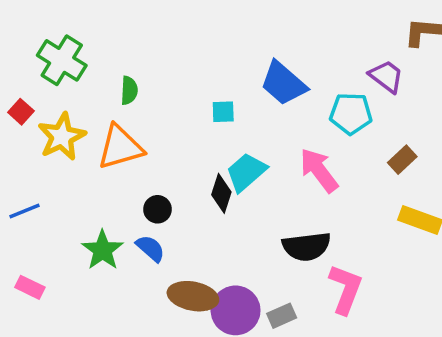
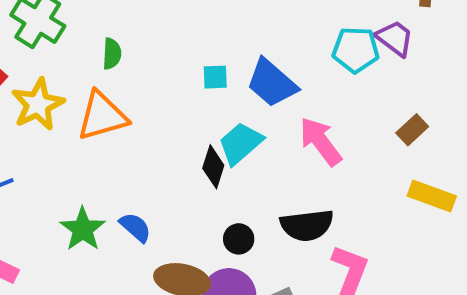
blue trapezoid: (283, 83) -> (272, 83), moved
cyan pentagon: (351, 114) -> (356, 50), moved
black circle: (158, 209) -> (239, 239), moved

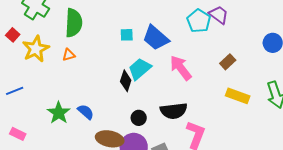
cyan pentagon: (356, 50) -> (199, 21), turned 30
green semicircle: (112, 54) -> (74, 23), size x1.8
orange triangle: (102, 116) -> (69, 55), size x0.5

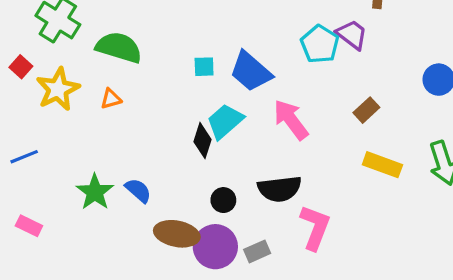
green semicircle: (74, 23) -> (119, 47), turned -76

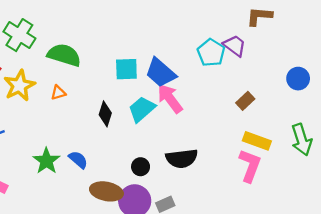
cyan square: (204, 67) -> (126, 69), size x1.5
pink arrow: (291, 120) -> (170, 99), moved
black diamond: (202, 141) -> (105, 114), moved
pink L-shape: (315, 227) -> (250, 166), moved

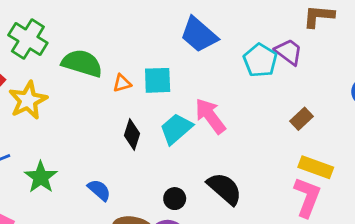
blue trapezoid: (161, 73) -> (199, 35), moved
orange triangle: (58, 93) -> (122, 83), moved
black semicircle: (182, 158) -> (225, 189), turned -132
green star: (46, 161) -> (41, 177), moved

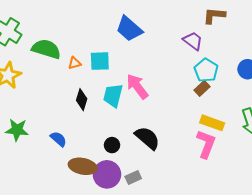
cyan pentagon: (260, 60) -> (206, 70), moved
cyan trapezoid: (176, 129) -> (113, 95), turned -35
green star: (41, 177) -> (17, 130), turned -30

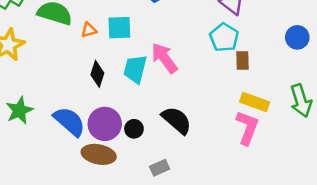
cyan pentagon: (206, 70) -> (224, 37), moved
brown rectangle: (202, 88) -> (242, 61), turned -49
green star: (17, 130) -> (19, 111), turned -30
blue semicircle: (58, 139) -> (69, 121), size x1.6
purple circle: (107, 174) -> (105, 124), moved

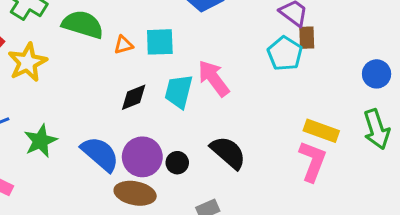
blue circle: (297, 37) -> (377, 74), moved
brown rectangle: (242, 61) -> (307, 38), moved
black diamond: (97, 74) -> (134, 97), turned 50

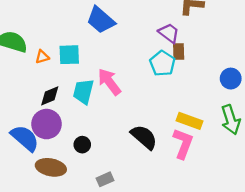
black semicircle: (228, 153) -> (144, 137), moved
purple circle: (142, 157) -> (47, 124), moved

